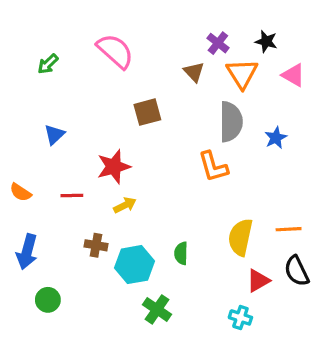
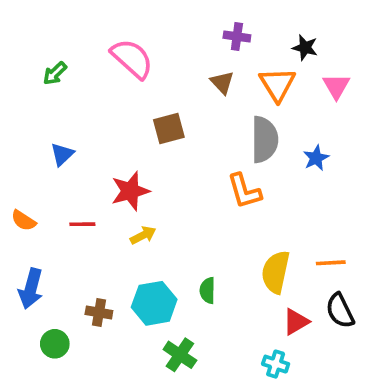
purple cross: (218, 43) -> (237, 37), moved, turned -30
pink triangle: (293, 75) -> (336, 86), turned 30
brown cross: (96, 245) -> (99, 312), moved

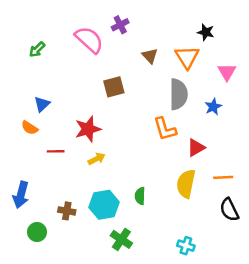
purple cross: (237, 37) -> (120, 25), moved, turned -35
pink triangle: (336, 86) -> (227, 72), moved
orange semicircle: (24, 221) -> (30, 128), moved
red triangle: (296, 322) -> (196, 148), moved

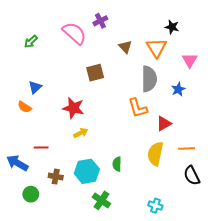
red star: (88, 129) -> (73, 108), turned 30
red line: (56, 151) -> (41, 147), moved
blue arrow: (21, 195) -> (17, 163), turned 105

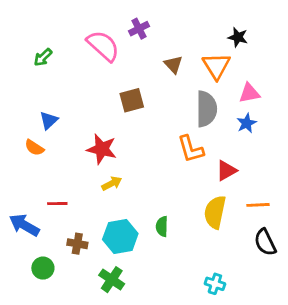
pink triangle: (190, 60) -> (249, 93), moved, turned 49
green cross: (101, 200) -> (112, 280), moved

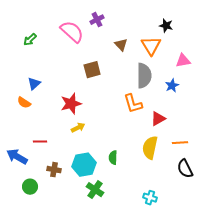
pink triangle: (249, 93) -> (183, 61), moved
red star: (102, 149) -> (71, 104), turned -30
green cross: (112, 280) -> (95, 190), moved

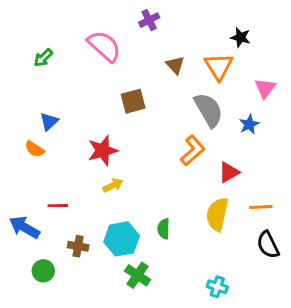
purple cross: (97, 20) -> (149, 20), moved
pink triangle: (183, 61) -> (265, 88), turned -42
gray semicircle: (144, 76) -> (209, 110), turned -30
orange L-shape: (133, 104) -> (193, 151), turned -115

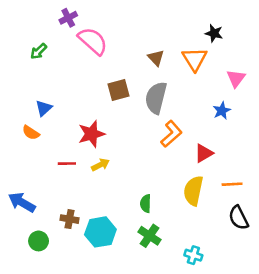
purple cross: (149, 20) -> (68, 18), moved
gray semicircle: (209, 110) -> (156, 98), moved, turned -136
red line: (58, 206) -> (67, 164), moved
cyan hexagon: (122, 239) -> (100, 232), moved
green cross: (138, 275) -> (149, 236), moved

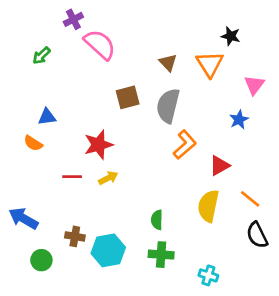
blue triangle: (44, 108) -> (47, 117), turned 36
orange line: (232, 184) -> (250, 199), turned 42
green cross: (149, 236) -> (161, 255), turned -30

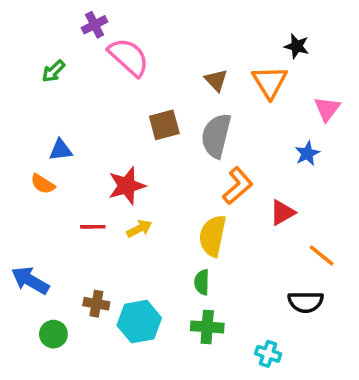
yellow semicircle: (208, 206) -> (213, 236), moved
black semicircle: (257, 235) -> (306, 302), moved, turned -64

